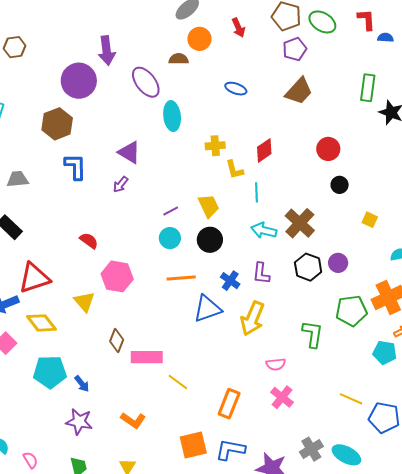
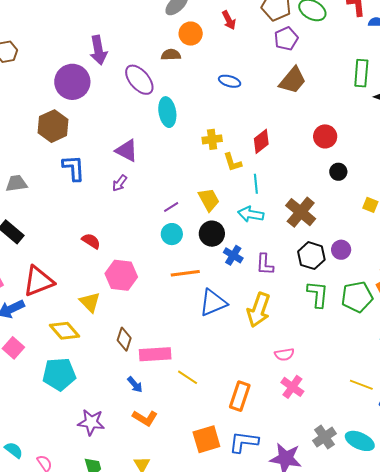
cyan arrow: (264, 230) -> (251, 214), moved
blue cross: (230, 281) -> (233, 255), moved
yellow diamond: (41, 323) -> (65, 331), moved
green L-shape: (313, 334) -> (318, 294), moved
blue arrow: (82, 384) -> (135, 385), moved

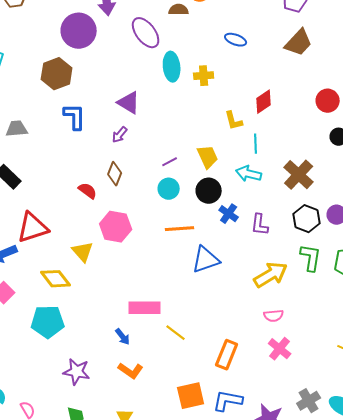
yellow cross: (212, 139) -> (204, 76), moved
yellow arrow: (259, 310) -> (271, 275), moved, turned -144
brown diamond: (124, 339) -> (115, 174), moved

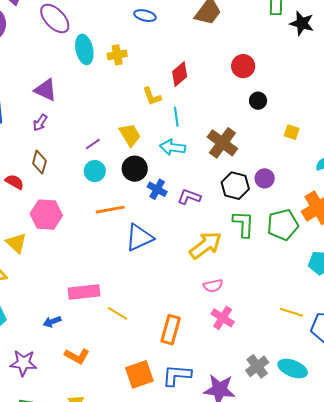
purple L-shape: (260, 225) -> (189, 197), turned 110
blue arrow: (123, 337) -> (52, 322), moved, turned 114

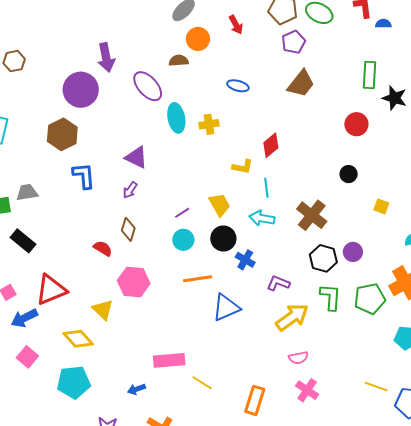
red circle: (243, 66) -> (356, 124), moved
yellow L-shape: (152, 96) -> (243, 167), turned -60
purple L-shape: (189, 197) -> (278, 283), moved

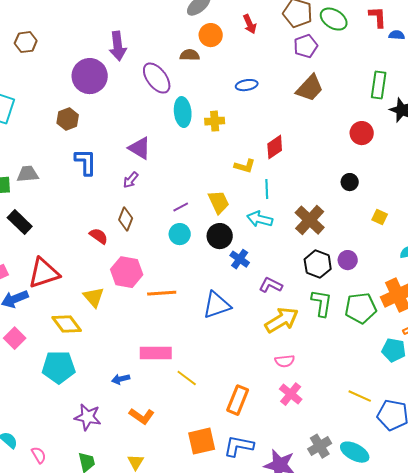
blue ellipse: (238, 86) -> (247, 85), turned -30
brown hexagon: (62, 134) -> (68, 119), size x0.7
orange line: (198, 279) -> (162, 293), moved

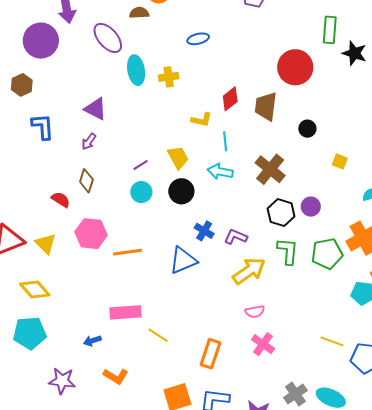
brown trapezoid: (310, 88) -> (266, 106), moved, turned 148
red circle: (362, 133) -> (295, 67), moved, size x1.5
blue cross: (240, 259) -> (204, 231), moved
yellow triangle: (94, 297) -> (46, 244), moved

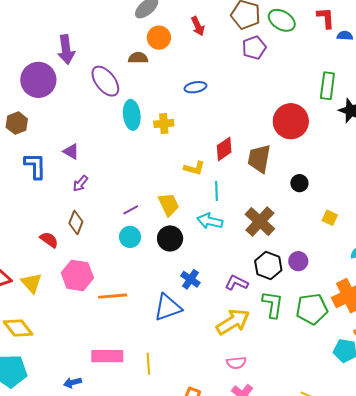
purple triangle: (96, 109) -> (71, 152), moved, size x0.7
purple L-shape: (236, 237) -> (236, 283), moved
yellow line: (158, 335) -> (148, 364), moved, turned 50

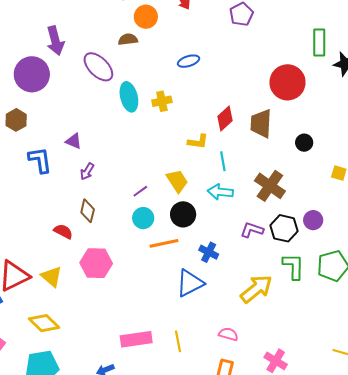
purple L-shape: (236, 283) -> (252, 230), moved
orange line: (113, 296) -> (164, 243), moved
pink semicircle: (236, 363) -> (228, 334), moved, turned -150

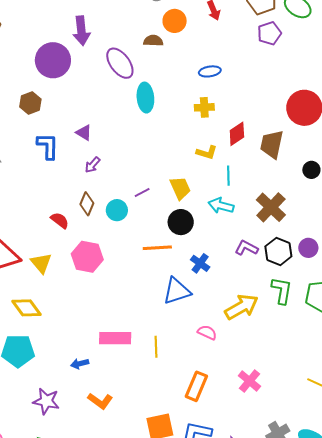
yellow cross: (162, 101) -> (204, 107), moved
cyan circle: (143, 218) -> (117, 210), moved
pink semicircle: (228, 334) -> (207, 332), moved

